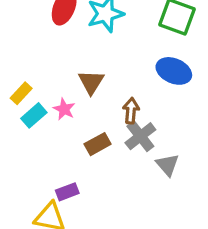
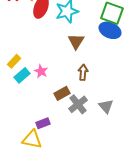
blue ellipse: (174, 71) -> (110, 30), moved
brown triangle: (91, 82) -> (76, 41), moved
gray cross: (140, 136) -> (78, 104), moved

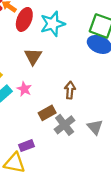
brown triangle: (76, 41) -> (33, 56), moved

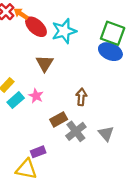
red ellipse: (24, 19) -> (36, 27), turned -70

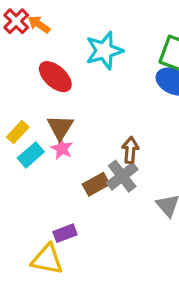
red ellipse: (36, 27) -> (55, 77), moved
brown triangle: (45, 63) -> (60, 127), moved
gray cross: (76, 131) -> (122, 176), moved

